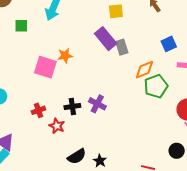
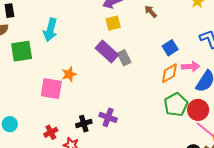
green square: (21, 26) -> (22, 51), size x1.6
orange diamond: (144, 70) -> (169, 73), moved
green pentagon: (156, 86) -> (176, 105), moved

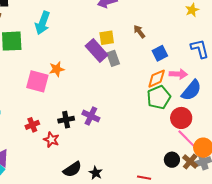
brown arrow: (151, 12) -> (139, 32), moved
yellow square: (113, 23) -> (107, 38), moved
green pentagon: (176, 105) -> (159, 97), moved

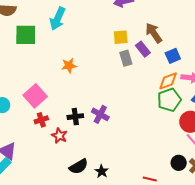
brown arrow: (139, 32) -> (154, 33), size x1.5
purple rectangle: (97, 50) -> (143, 49), moved, size x0.7
pink square: (37, 81) -> (35, 96), moved, turned 30

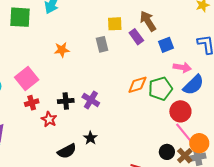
gray rectangle: (126, 58) -> (102, 44), moved
orange diamond: (168, 81) -> (137, 85), moved
black star: (102, 171) -> (90, 138), moved

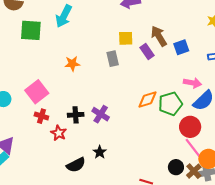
blue square: (166, 45) -> (181, 47), moved
red cross: (32, 103) -> (41, 116), turned 32

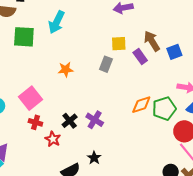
gray rectangle: (113, 59) -> (106, 64), turned 35
black cross: (76, 115) -> (70, 121), turned -35

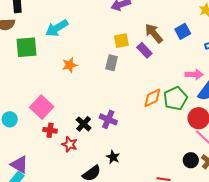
cyan arrow: (57, 22) -> (57, 28), turned 40
blue square: (174, 52) -> (183, 31), moved
orange star: (66, 70) -> (70, 65), moved

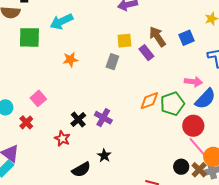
pink square: (42, 107) -> (38, 98), size x0.7
red cross: (50, 130) -> (26, 122), moved, turned 32

